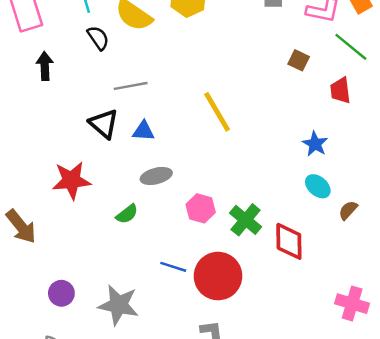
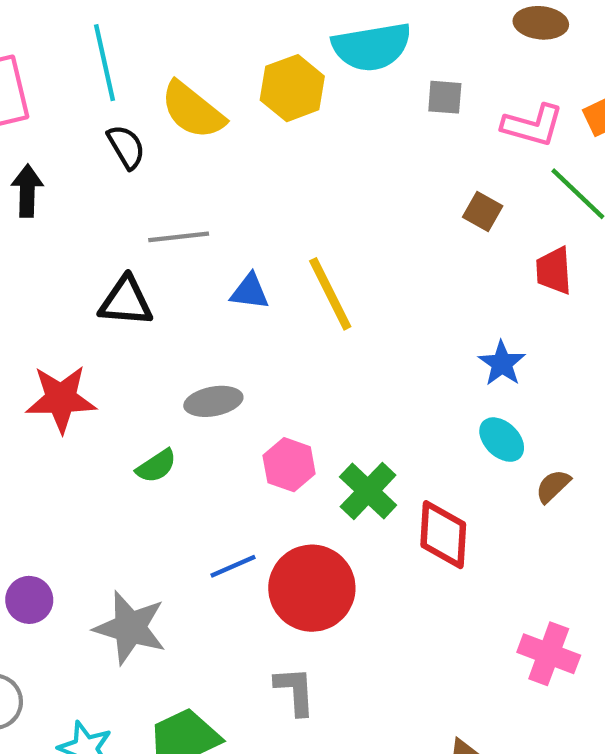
black triangle: (104, 124) -> (126, 301), turned -40
blue triangle: (143, 131) -> (250, 292), moved
blue line: (173, 267) -> (233, 566), turned -45

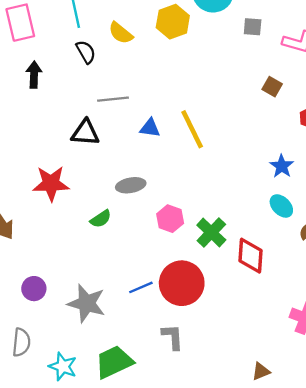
yellow semicircle: (193, 110) -> (121, 33), size x0.7
blue line: (233, 566) -> (141, 287), moved

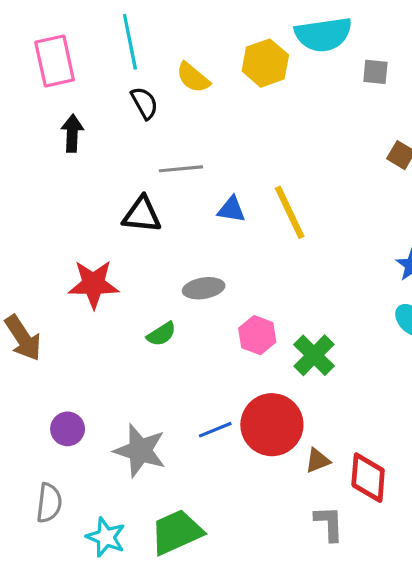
red diamond: (251, 256) -> (368, 478), moved
gray L-shape: (173, 337) -> (329, 523), moved
brown triangle: (261, 371) -> (318, 461), moved

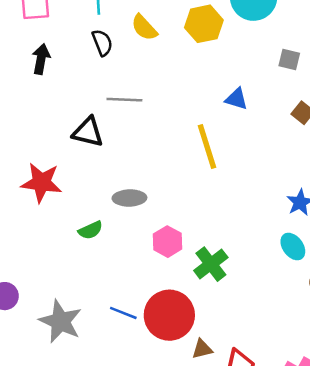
gray square: (375, 72) -> (289, 60), moved
blue triangle: (231, 209) -> (236, 99), moved
blue line: (215, 430) -> (123, 313), turned 36

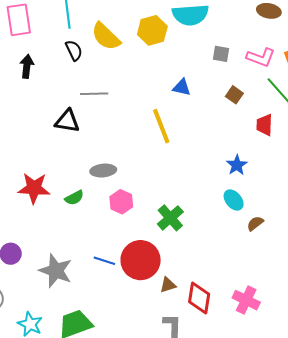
yellow semicircle: (144, 28) -> (106, 36), size x1.4
red star: (41, 183) -> (34, 188), moved
pink hexagon: (167, 242) -> (121, 202), moved

